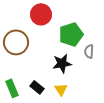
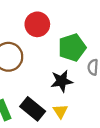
black rectangle: (37, 87) -> (33, 109), size x1.5

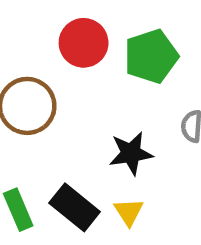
green pentagon: (72, 48) -> (151, 56), moved

